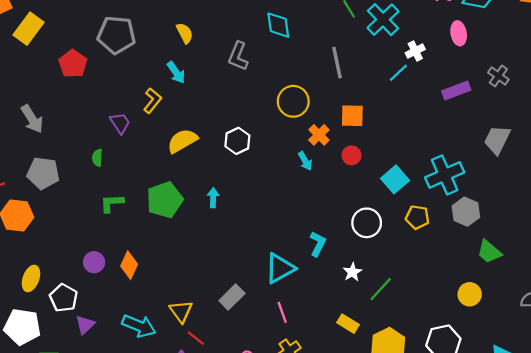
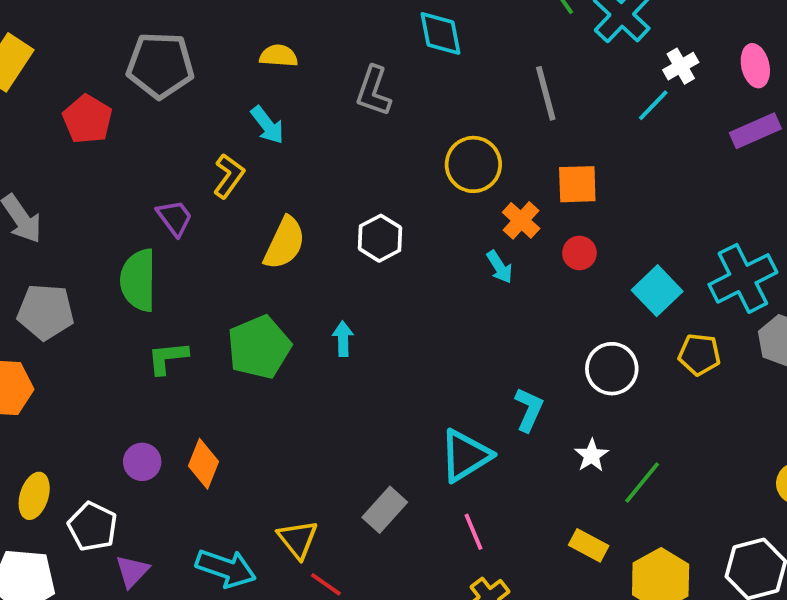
yellow semicircle: (185, 33) -> (279, 56), turned -55
pink ellipse: (459, 33) -> (755, 66), moved
yellow semicircle: (182, 141) -> (285, 243), turned 148
green semicircle: (97, 158) -> (138, 280), size x2.0

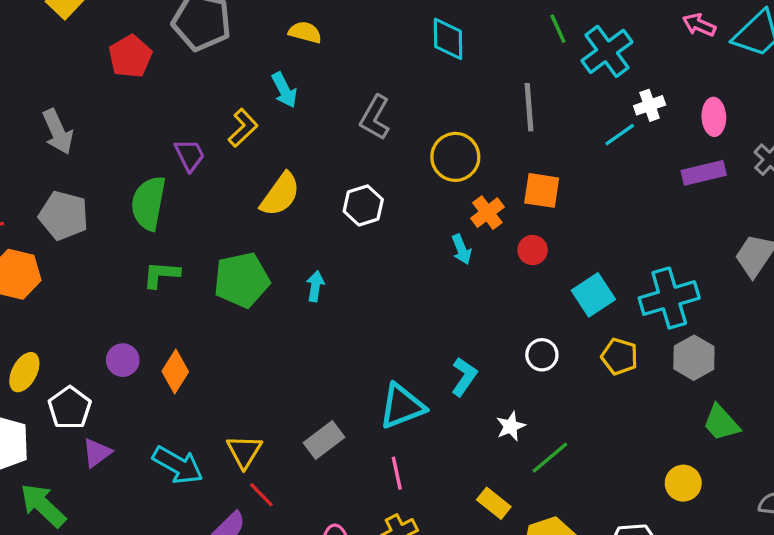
gray L-shape: (373, 91) -> (375, 118), moved
white circle: (612, 369) -> (542, 355), size x0.7

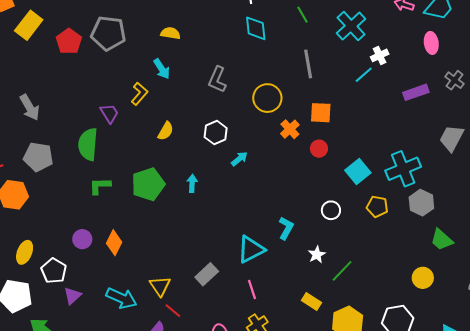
green line: (558, 29) -> (303, 15), moved
red pentagon: (130, 56) -> (69, 41), moved
pink ellipse: (714, 117) -> (431, 43), moved
yellow semicircle: (280, 194) -> (166, 131), size x0.7
cyan arrow: (462, 249) -> (239, 159), moved, turned -102

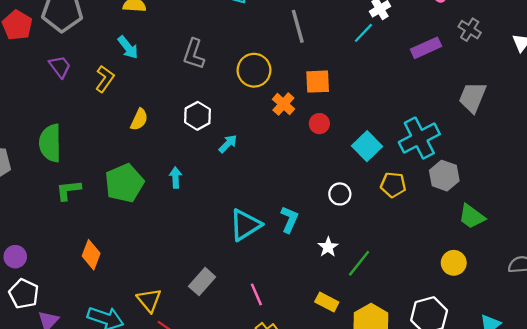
purple trapezoid: (109, 113) -> (60, 67), moved
purple circle: (82, 239) -> (15, 257), moved
cyan triangle: (251, 249) -> (245, 225), moved

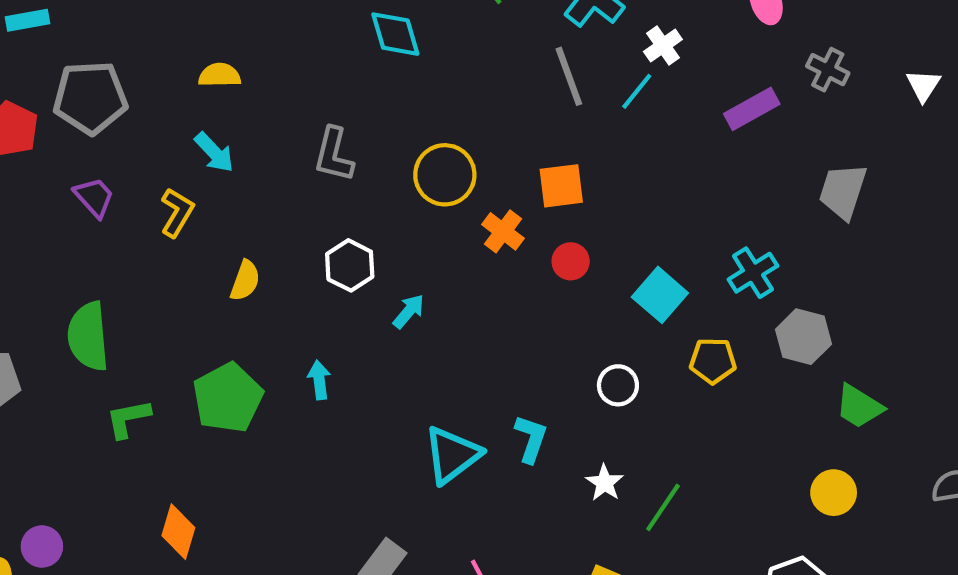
gray line: (298, 26) -> (569, 76), moved
cyan cross: (419, 138) -> (753, 273), size x0.7

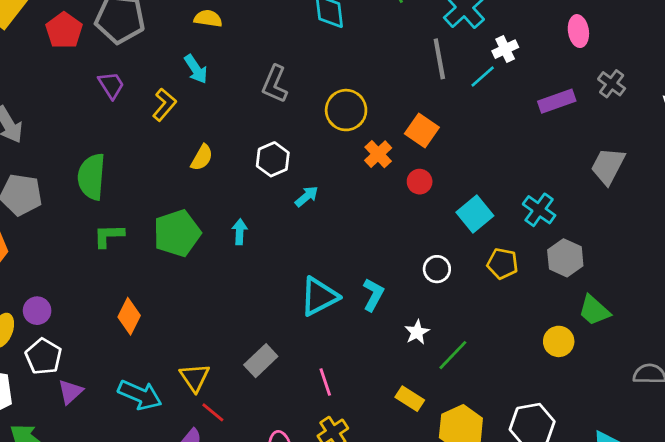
orange square: (561, 186) -> (422, 131), turned 32
cyan cross: (753, 273) -> (539, 210), turned -32
yellow circle: (834, 493) -> (559, 341), moved

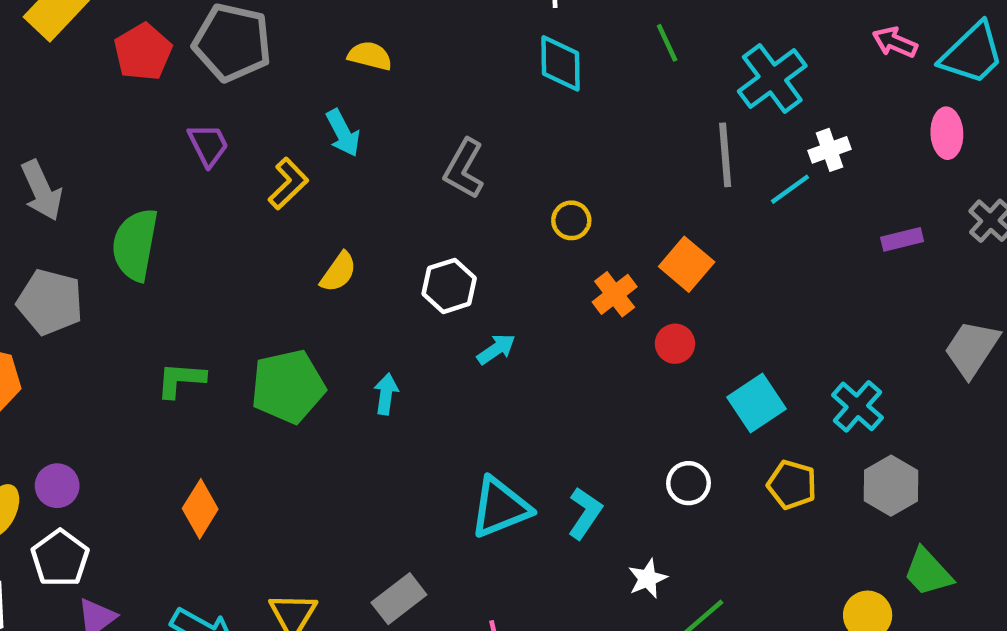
purple rectangle: (557, 101) -> (902, 239), size x0.7
yellow circle: (346, 110) -> (571, 220), size x0.6
green semicircle: (91, 177) -> (135, 245), moved

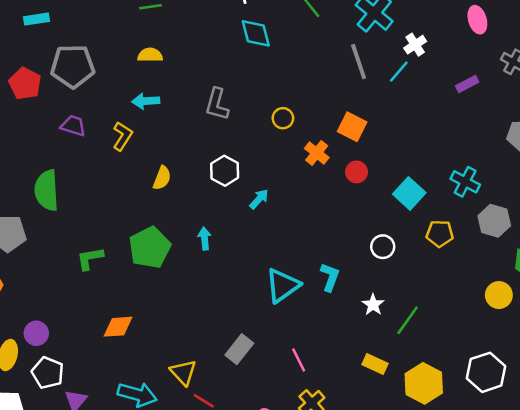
cyan arrow: (343, 133) -> (146, 101), turned 128
purple trapezoid: (208, 145) -> (73, 126), turned -32
orange diamond: (200, 509) -> (118, 327), turned 68

